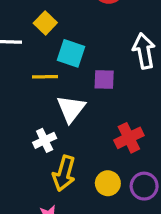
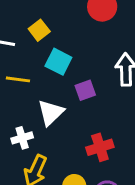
yellow line: (45, 77) -> (18, 79), moved
purple square: (104, 80) -> (85, 90), turned -30

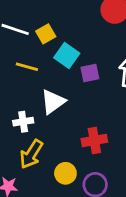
yellow square: (39, 30) -> (46, 34), moved
purple square: (85, 90) -> (90, 73), moved

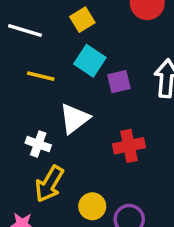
yellow square: (46, 34) -> (82, 20), moved
white cross: (23, 122) -> (38, 144), turned 30
red cross: (94, 140) -> (129, 146), moved

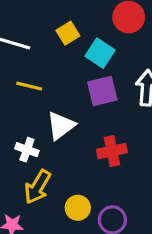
cyan square: (90, 61) -> (100, 53), moved
purple square: (119, 82) -> (102, 91), size x1.4

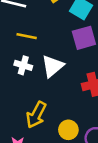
white cross: (27, 150) -> (23, 65), moved

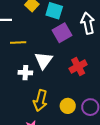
white cross: (23, 65) -> (25, 73), moved

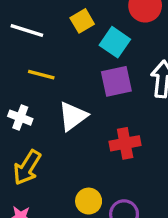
white cross: (25, 73) -> (20, 118), moved
yellow arrow: (40, 101) -> (27, 167), moved

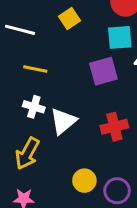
cyan square: (115, 42) -> (120, 37), moved, turned -36
white triangle: (73, 116) -> (63, 121), moved
white cross: (20, 118) -> (34, 107), moved

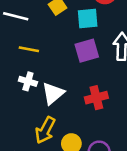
cyan square: (120, 37) -> (88, 19), moved
yellow arrow: (27, 153) -> (45, 130), moved

